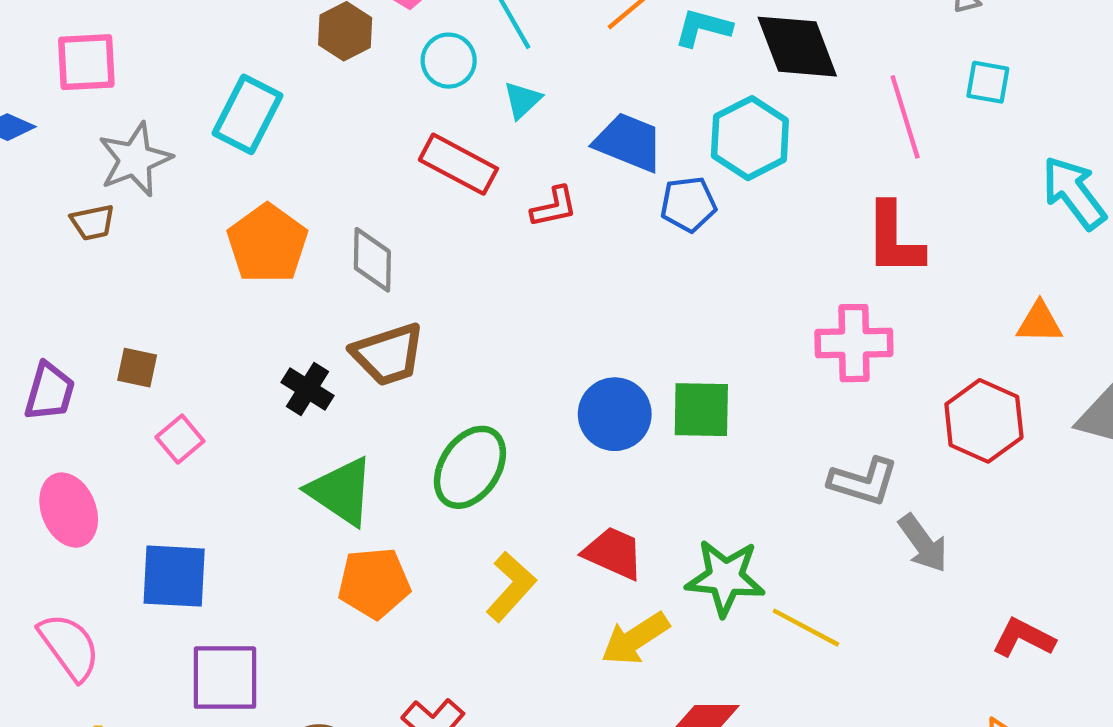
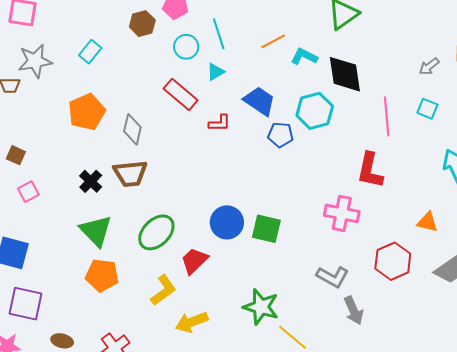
cyan rectangle: (248, 114) -> (90, 52), size x0.7
red trapezoid: (613, 553) -> (194, 261), moved, turned -80
yellow arrow: (635, 639) -> (192, 322), moved

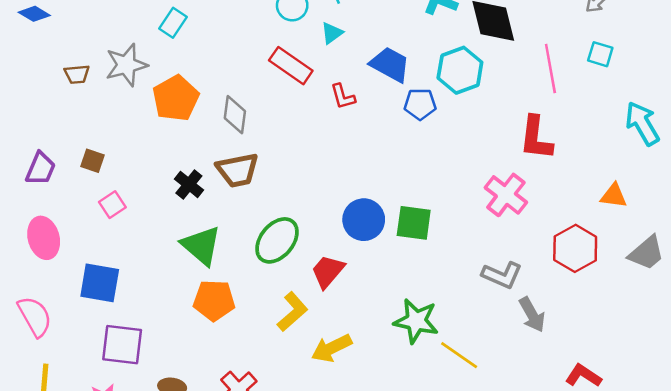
gray star: (35, 61) -> (126, 65), moved
red L-shape: (220, 123) -> (343, 97), turned 80
pink cross: (342, 213) -> (506, 195), turned 32

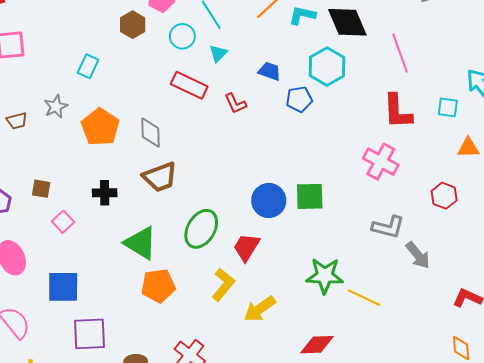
cyan square: (600, 54) -> (448, 107), moved
blue trapezoid: (390, 64) -> (270, 71), size x0.7
gray star: (126, 65) -> (56, 107), size x0.7
black cross: (189, 184) -> (105, 193), moved, turned -30
red hexagon: (575, 248) -> (444, 196), size x0.7

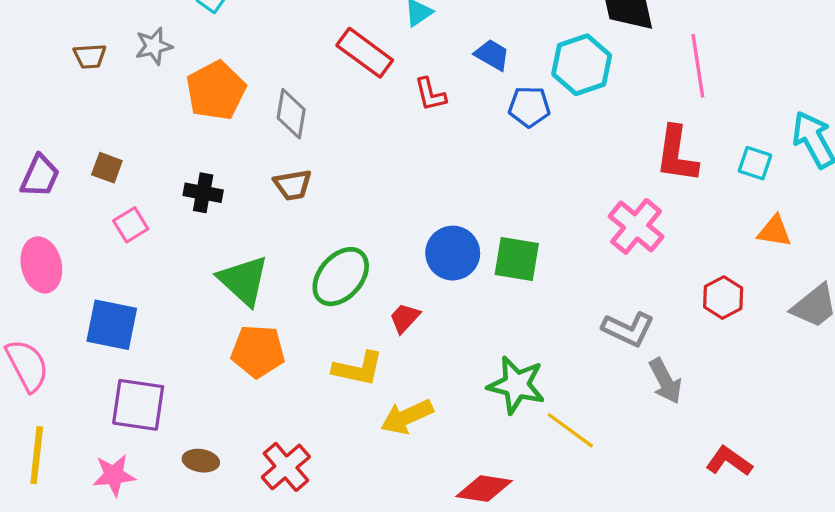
brown trapezoid: (160, 177) -> (293, 185), size x0.7
red trapezoid: (246, 247) -> (405, 318), size x0.7
yellow L-shape: (223, 285) -> (358, 369), turned 52

